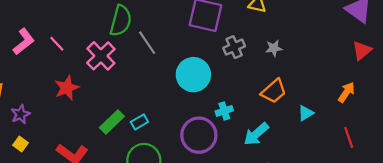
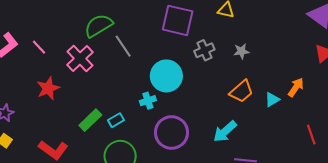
green semicircle: (121, 21) -> (99, 26), turned -136
orange arrow: (346, 92) -> (296, 87), moved
cyan cross: (224, 111) -> (148, 101), moved
cyan triangle: (306, 113) -> (272, 100), moved

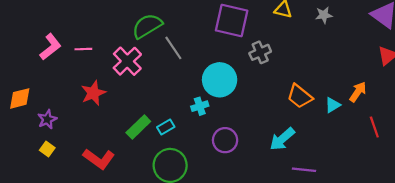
pink line: (39, 47) -> (83, 49), turned -49
gray star: (241, 51) -> (324, 15), moved
orange trapezoid: (241, 91) -> (300, 96), turned 80
purple circle: (171, 132) -> (225, 140), size x0.7
red line: (311, 135) -> (374, 127), moved

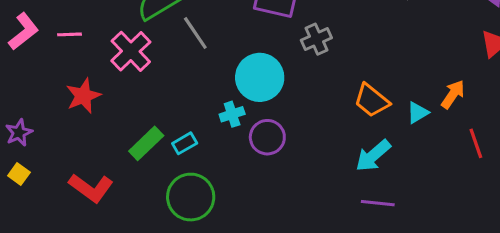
cyan arrow: (282, 139) -> (373, 156), moved
purple circle: (225, 140) -> (267, 137), moved

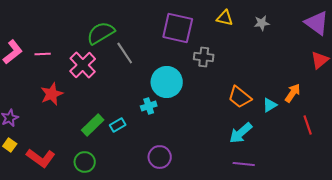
gray cross: (316, 39) -> (204, 57), turned 30
purple circle: (267, 137) -> (160, 157), moved
red L-shape: (91, 188) -> (41, 158), moved
green circle: (191, 197) -> (85, 162), moved, size x0.7

